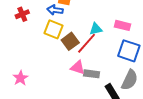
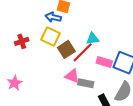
red cross: (22, 14) -> (22, 41), moved
pink rectangle: (123, 25) -> (104, 62), moved

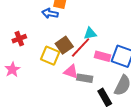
yellow square: (50, 36) -> (50, 56), moved
pink star: (14, 83) -> (12, 69), moved

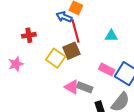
cyan triangle: (90, 33) -> (111, 36), moved
red line: (81, 47) -> (76, 31), moved, turned -70
pink triangle: (71, 72) -> (72, 87), moved

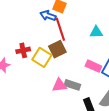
red cross: (29, 35) -> (23, 50), moved
pink triangle: (72, 87) -> (59, 85), turned -35

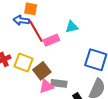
brown square: (57, 49) -> (42, 71), moved
pink rectangle: (93, 66) -> (51, 40), moved, turned -35

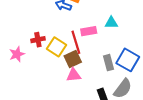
red line: (36, 31) -> (76, 42), moved
gray rectangle: (59, 83) -> (109, 63), moved, turned 56

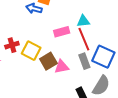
red line: (76, 42) -> (84, 39), moved
pink triangle: (74, 75) -> (62, 67), moved

